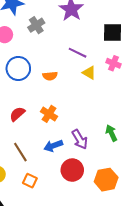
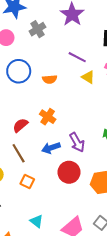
red semicircle: (17, 114) -> (20, 125), moved

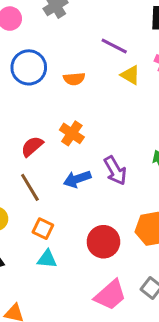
red circle: (69, 172) -> (103, 242), moved
cyan triangle: (37, 221) -> (47, 259), moved, turned -32

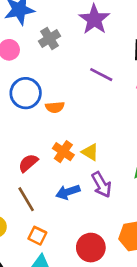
yellow triangle: (130, 75) -> (90, 152), moved
orange semicircle: (74, 79) -> (55, 107), moved

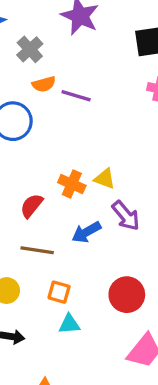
purple line: (101, 75) -> (76, 96), moved
orange semicircle: (55, 107) -> (44, 84), moved
brown line: (26, 199) -> (37, 250), turned -40

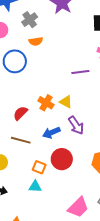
purple line: (76, 96) -> (80, 72), moved, turned -30
orange square: (59, 292) -> (39, 167), moved
red circle: (127, 295) -> (62, 159), moved

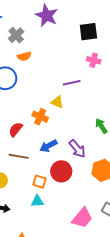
yellow triangle: (66, 102) -> (57, 102), moved
purple arrow: (76, 125) -> (77, 149), moved

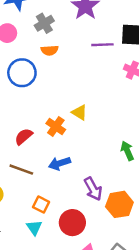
purple line: (72, 83) -> (102, 45), moved
purple arrow: (77, 149) -> (93, 189), moved
red circle: (61, 171) -> (72, 223), moved
cyan triangle: (37, 201) -> (34, 227), turned 48

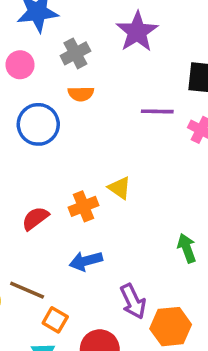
purple line: (102, 45) -> (157, 111), moved
orange cross: (56, 126) -> (83, 206), turned 30
brown line: (21, 170) -> (27, 290), moved

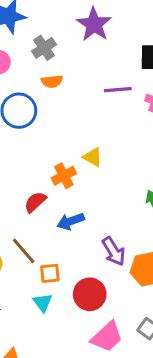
red semicircle: (35, 218) -> (35, 202), moved
brown line: (27, 290) -> (24, 251), turned 32
orange square: (55, 320) -> (50, 273), turned -30

